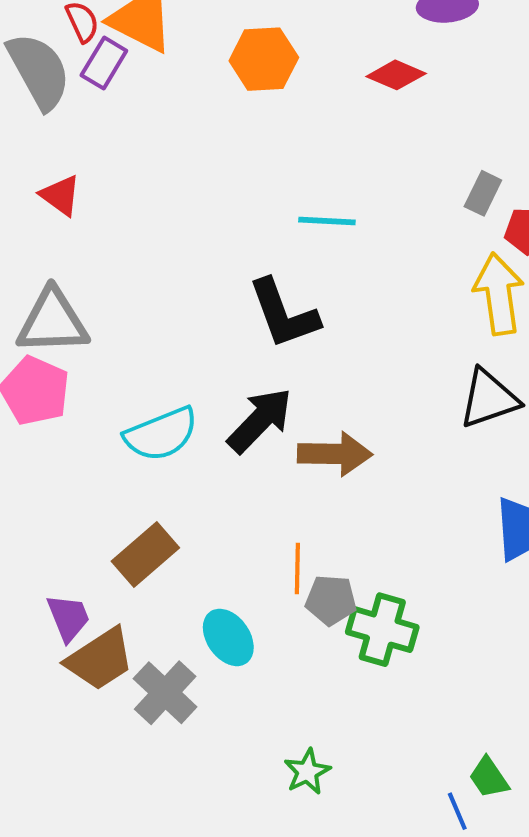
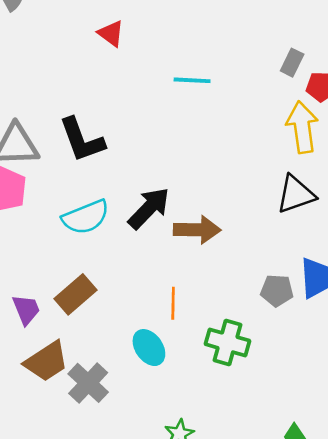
red triangle: (60, 195) -> (111, 33), moved
black L-shape: (284, 314) -> (82, 140), moved
gray pentagon: (331, 600) -> (277, 291), moved
purple trapezoid: (68, 618) -> (26, 310), moved
cyan ellipse: (228, 637) -> (149, 348), moved

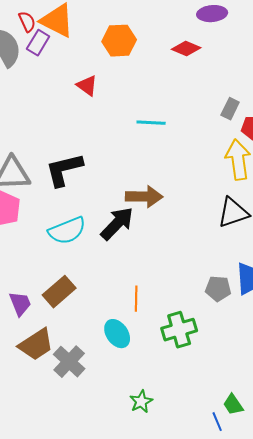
black L-shape: (82, 140) -> (64, 170), turned 96
brown arrow: (197, 230) -> (144, 197), moved
green cross: (227, 342) -> (179, 330), turned -32

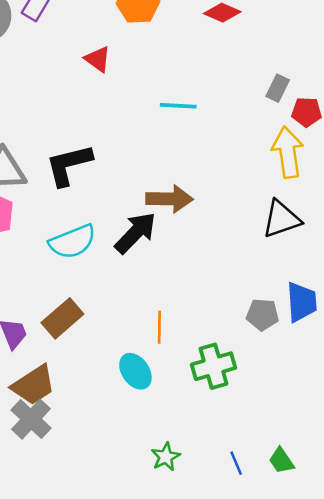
gray cross: (69, 362) -> (31, 419), moved
blue line: (217, 422) -> (236, 463), moved

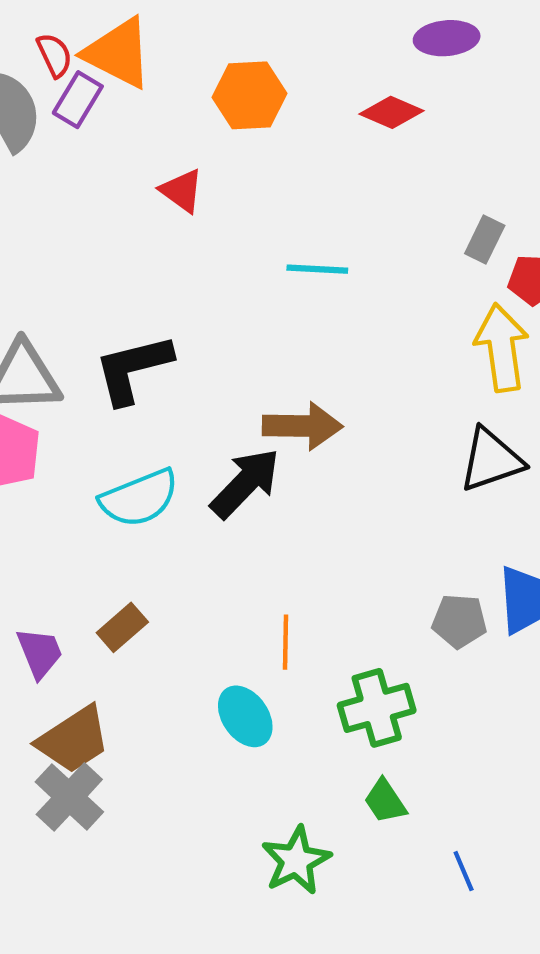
brown rectangle: (62, 318) -> (122, 627), size x0.7
green star: (166, 457) -> (296, 860), size x1.4
green trapezoid: (281, 461) -> (385, 801), moved
blue line: (236, 463) -> (464, 871), moved

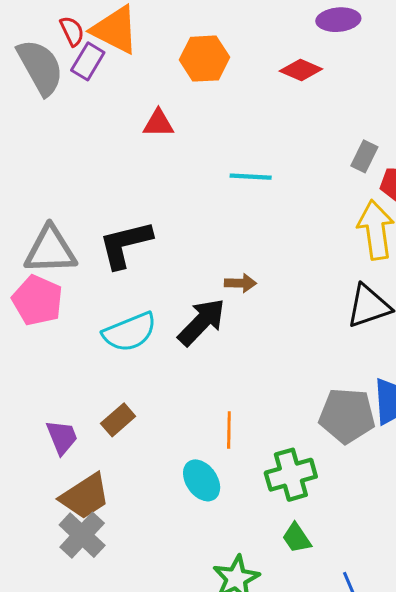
red triangle: (182, 191) -> (158, 123), turned -36
brown arrow: (302, 426) -> (240, 283), size x0.6
gray pentagon: (459, 621) -> (347, 416), size x1.5

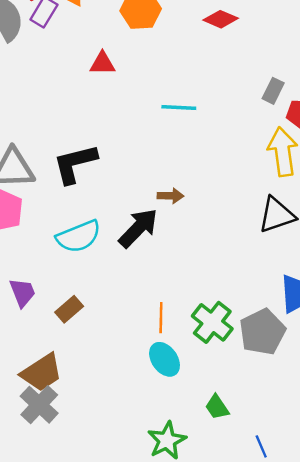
gray pentagon: (347, 416) -> (262, 332), moved, turned -30
purple trapezoid: (62, 437) -> (22, 293), moved
green cross: (291, 475) -> (212, 322), moved, turned -36
cyan ellipse: (202, 480) -> (165, 359), moved

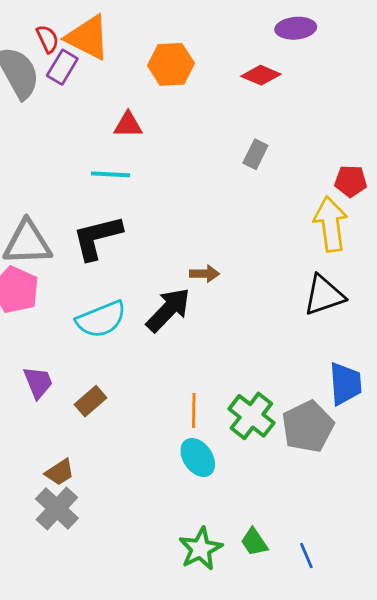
gray rectangle: (273, 91) -> (255, 154), moved
cyan line: (179, 108) -> (111, 174), moved
brown trapezoid: (42, 372) -> (60, 472), size x0.6
green trapezoid: (217, 407) -> (254, 542), moved

